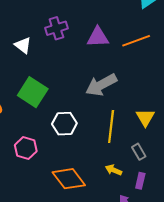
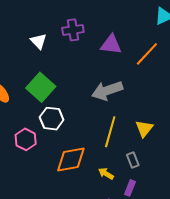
orange line: (136, 41) -> (147, 54), turned -36
white hexagon: (64, 124) -> (52, 119), moved
orange diamond: (69, 179) -> (71, 159), moved, turned -72

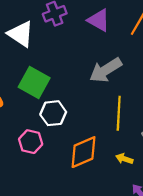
white triangle: (39, 41) -> (21, 34), size x1.5
purple triangle: (111, 45) -> (99, 20), turned 35

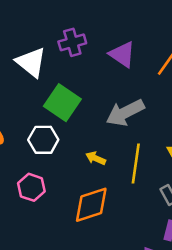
green square: (34, 82) -> (62, 103), moved
white hexagon: (53, 113) -> (43, 140), moved
yellow arrow: (124, 159) -> (96, 158), moved

